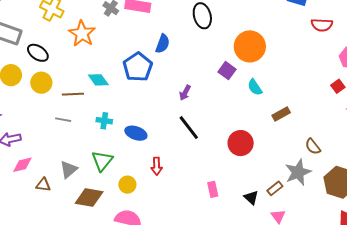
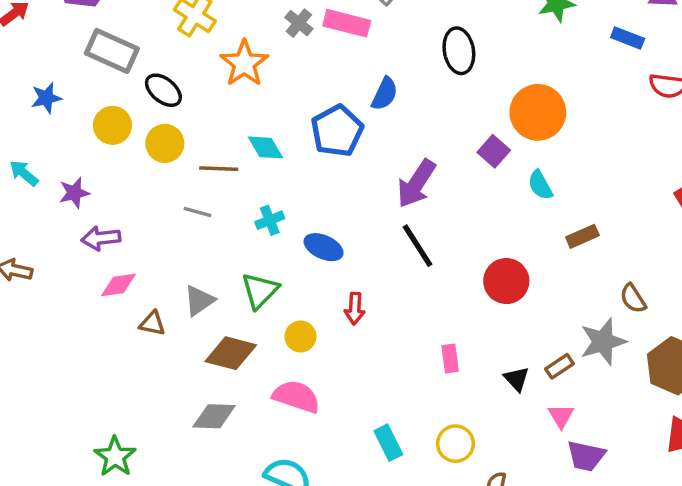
purple arrow: (185, 93) -> (416, 184), size x1.8
cyan cross: (104, 121) -> (270, 220), turned -35

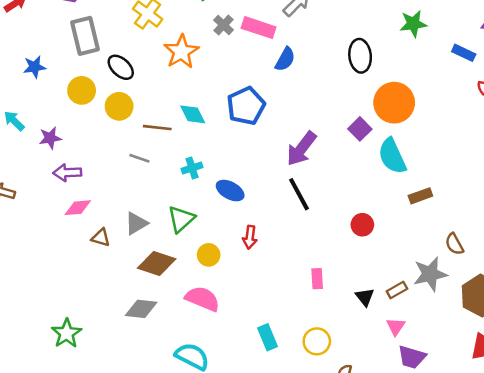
gray rectangle: (112, 51) -> (85, 36), turned 48
black ellipse: (459, 51) -> (360, 56), moved
blue semicircle: (385, 94) -> (285, 59), moved
cyan semicircle: (540, 185) -> (392, 156), size x1.6
red circle: (506, 281) -> (362, 225), size x0.7

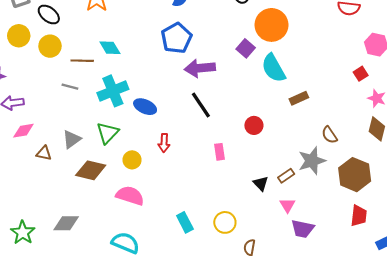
blue pentagon: (246, 106) -> (176, 38), moved
purple arrow: (301, 149) -> (200, 68), turned 52
cyan cross: (192, 168) -> (113, 91), size x1.8
pink rectangle: (317, 279) -> (220, 152), moved
gray diamond: (141, 309) -> (66, 223), moved

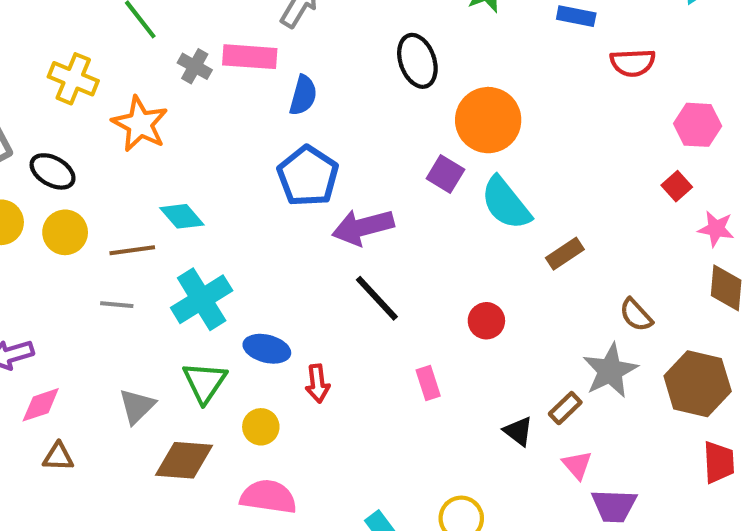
blue ellipse: (145, 107) -> (267, 349), moved
brown triangle: (44, 153) -> (58, 457), moved

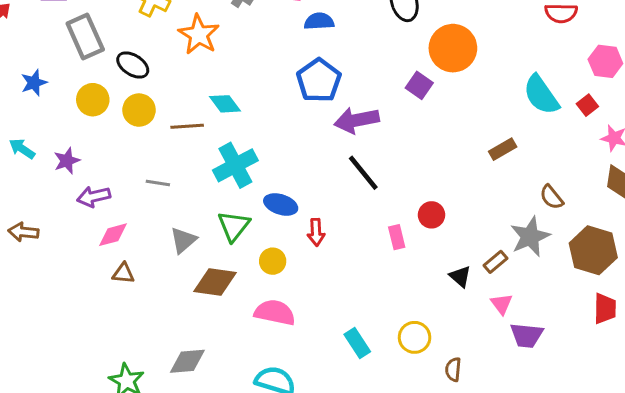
blue semicircle: (303, 95) -> (319, 21), turned -112
cyan semicircle: (506, 203) -> (541, 95), moved
gray line: (117, 305) -> (158, 183), moved
red circle: (486, 321) -> (432, 215), moved

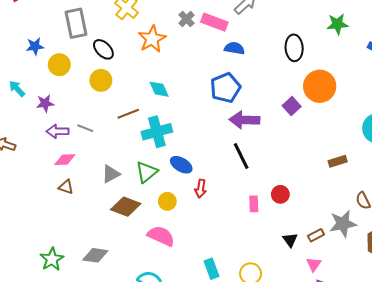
yellow circle: (93, 100) -> (59, 65), moved
brown line: (187, 126) -> (128, 114), moved, turned -30
gray line: (158, 183) -> (85, 128), moved

